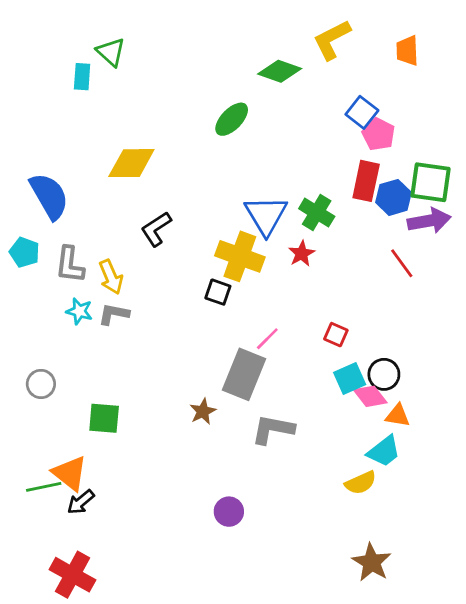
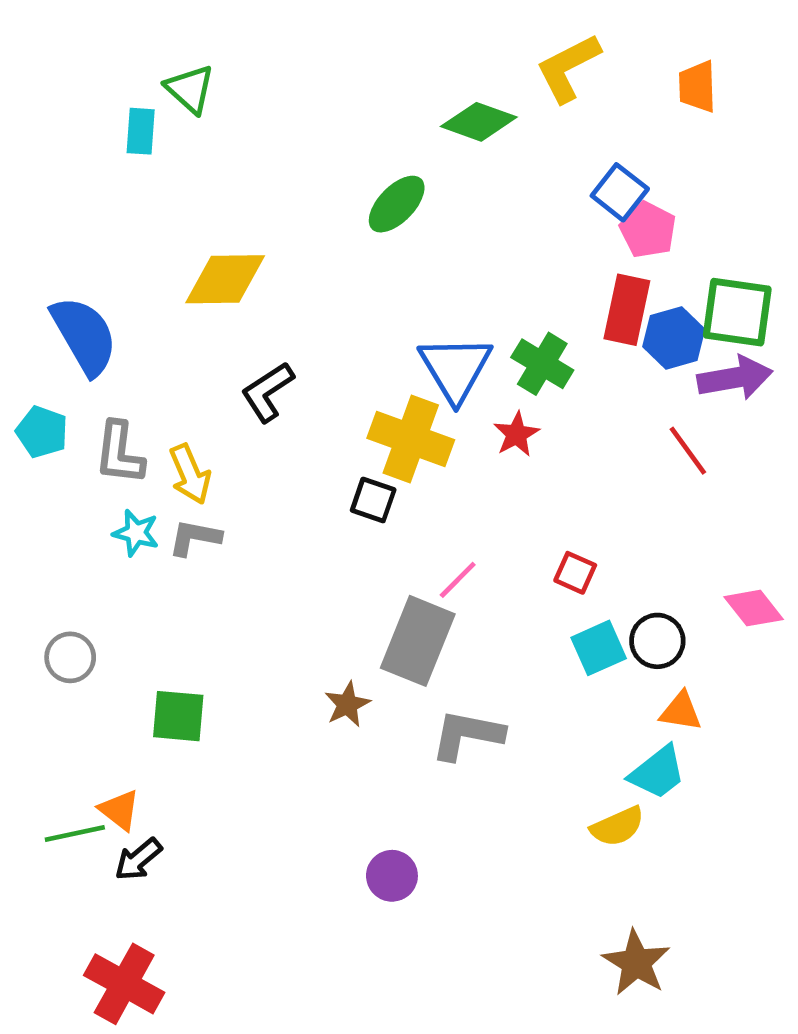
pink diamond: (370, 396) -> (754, 608), moved
orange triangle: (70, 473) -> (119, 810), size x0.7

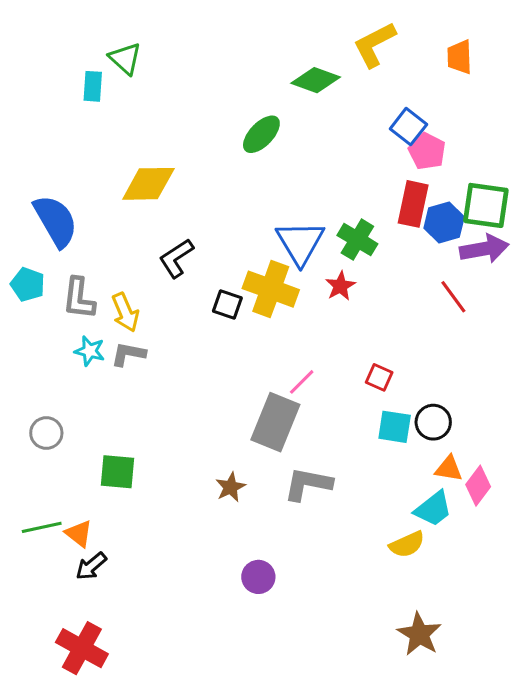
black square: (373, 500) -> (227, 305), moved
pink diamond: (754, 608) -> (478, 486), moved, turned 75
cyan square: (599, 648) -> (395, 427), turned 33
brown star: (347, 704) -> (230, 487), moved
green line: (75, 834) -> (42, 527), moved

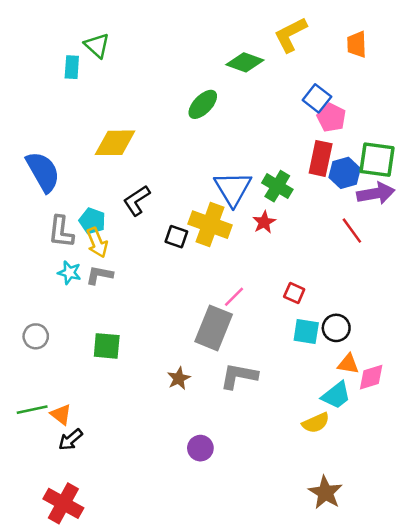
cyan pentagon: (28, 284) -> (92, 221), moved
green square: (118, 472) -> (107, 346), moved
pink diamond: (478, 486) -> (371, 377), turned 36

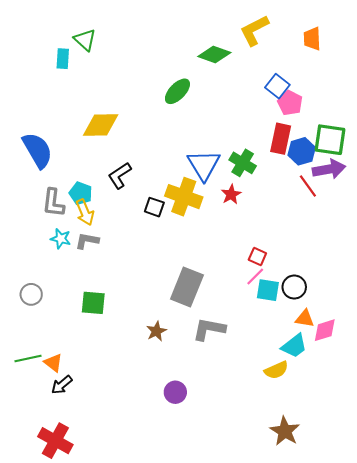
red line: (352, 231) -> (308, 186), moved
pink line: (234, 297) -> (255, 276), moved

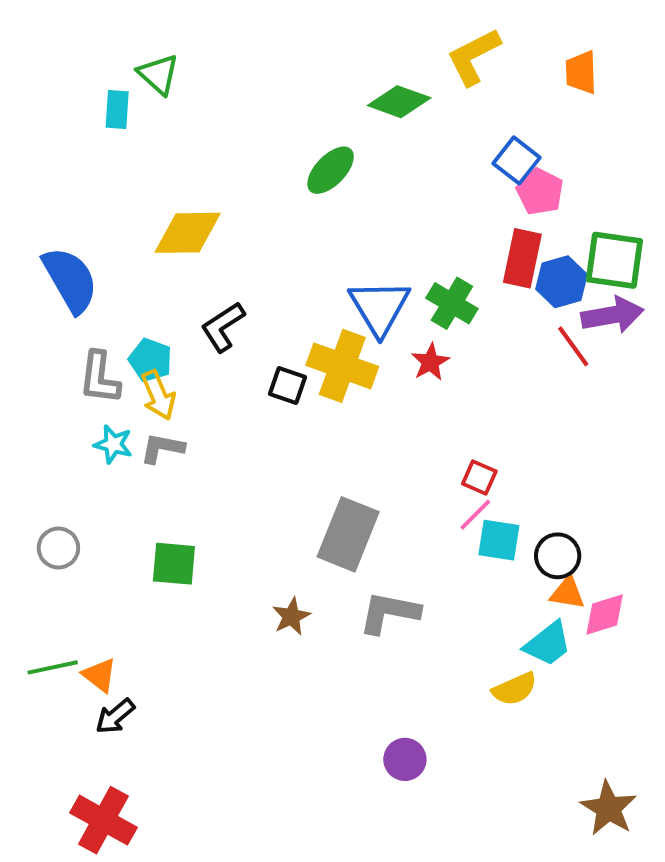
black circle: (294, 287) -> (558, 556), moved
purple circle: (175, 392) -> (405, 759), moved
brown star: (285, 431) -> (609, 808), moved

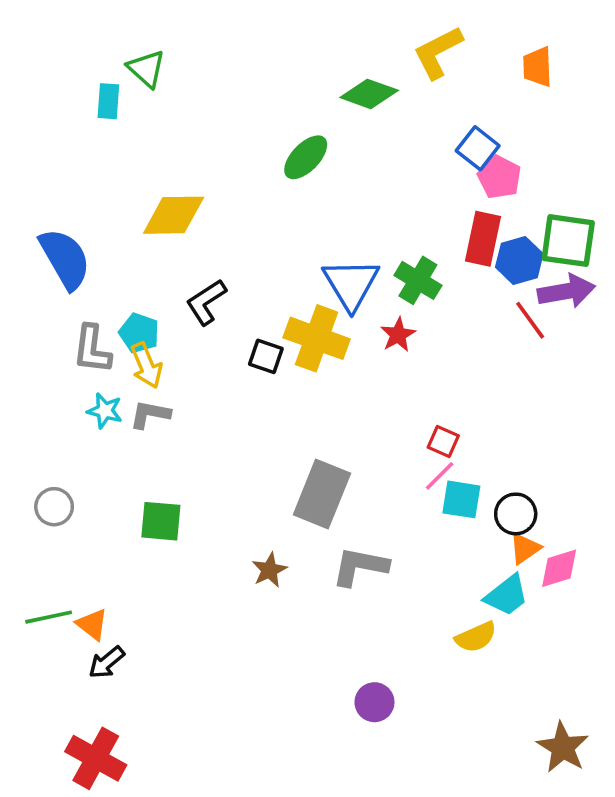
orange triangle: (567, 593) -> (525, 548), turned -44

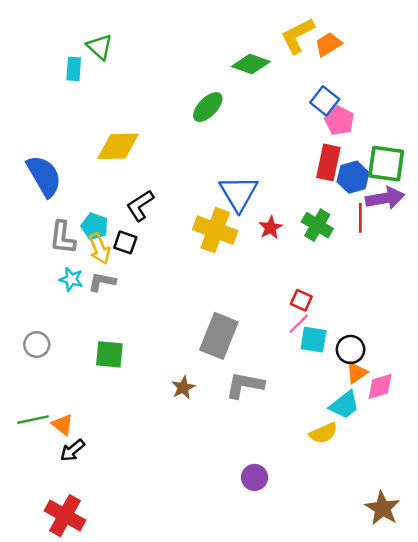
orange trapezoid: (537, 67) -> (328, 44), moved, turned 60
green cross: (418, 280) -> (317, 225), moved
red line: (530, 320) -> (360, 218), turned 36
black square: (266, 356) -> (125, 242), moved

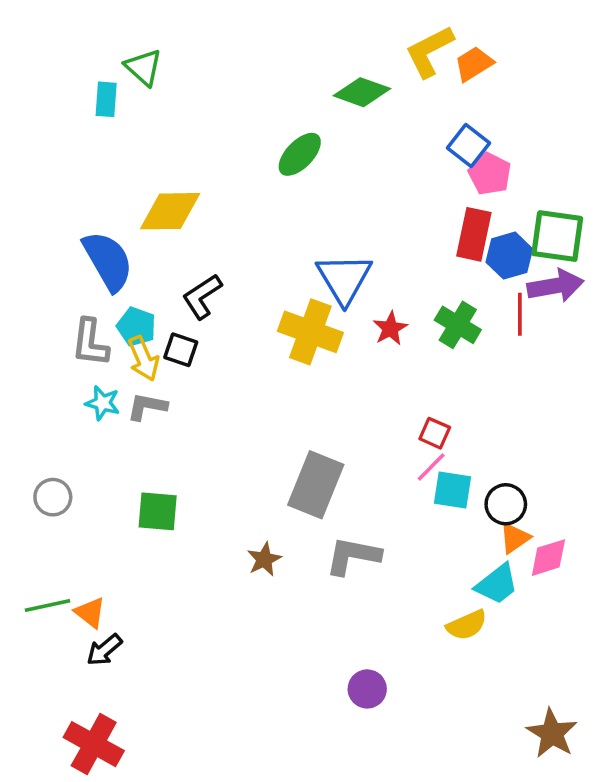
blue semicircle: (44, 176) -> (108, 261), moved

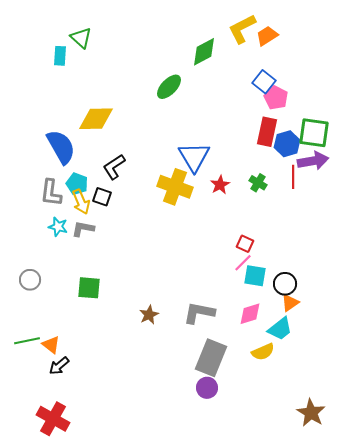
green diamond: (362, 92) -> (204, 52), turned -48
green cross: (458, 325) -> (258, 183), size x0.7
gray rectangle: (316, 485) -> (211, 358), moved
pink diamond: (548, 558) -> (250, 314), moved

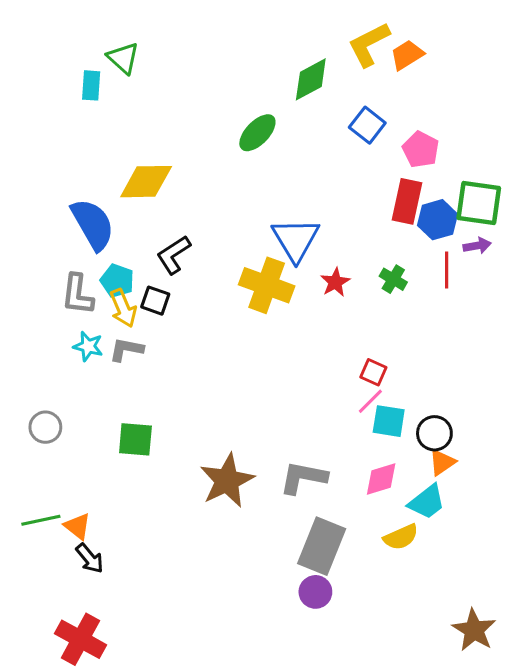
blue square: (264, 82) -> (367, 125), moved
purple arrow: (313, 161) -> (477, 246), size x0.6
brown star: (149, 315) -> (227, 481), size x1.8
black arrow: (59, 366) -> (90, 558), turned -90

